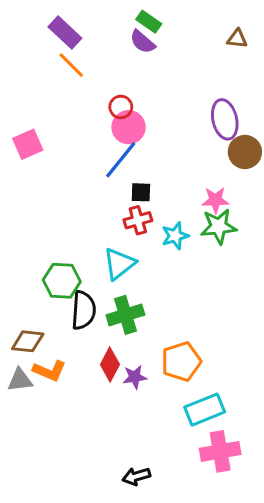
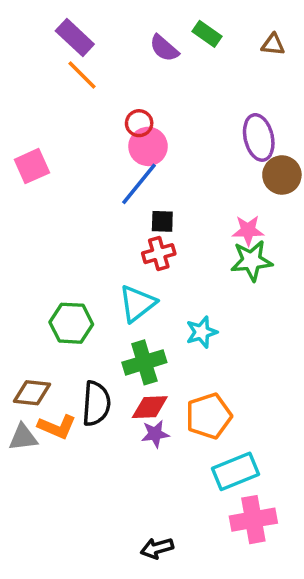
green rectangle: (149, 22) -> (207, 34), moved
cyan star: (175, 236) -> (202, 332), moved
black semicircle: (84, 310) -> (96, 404), moved
red diamond: (110, 365) -> (150, 407), moved, turned 60

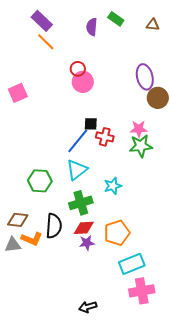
purple semicircle: (164, 48) -> (92, 27), turned 54
blue line: (139, 184) -> (78, 141), moved
red cross: (159, 254) -> (105, 137), moved, turned 30

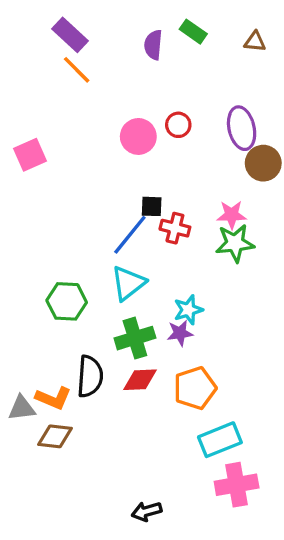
red circle: (78, 69) -> (178, 125), moved
brown diamond: (18, 220) -> (55, 436), moved
purple star: (87, 243) -> (180, 333), moved

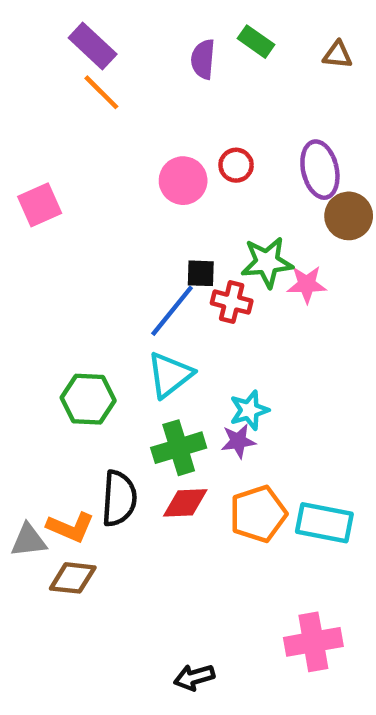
green star: (235, 243) -> (267, 262), moved
cyan rectangle: (220, 440) -> (324, 523), moved, turned 33

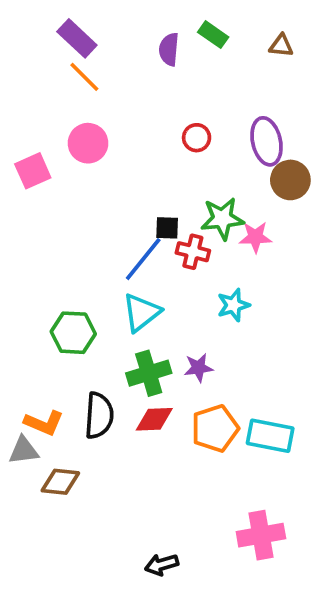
pink circle: (183, 181) -> (88, 143), moved
cyan star: (249, 410) -> (233, 305), moved
orange L-shape: (71, 527) -> (44, 423), moved

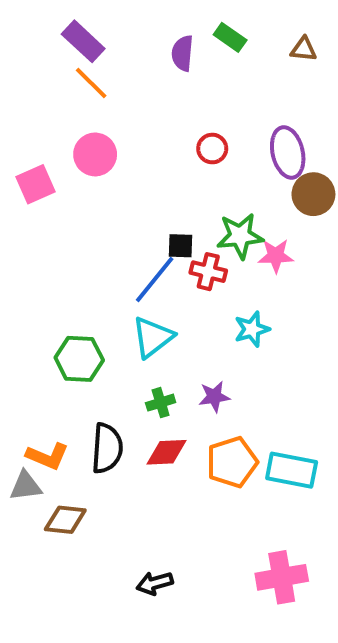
green cross: (149, 373) -> (161, 403), size x0.6
black arrow: (162, 565) -> (155, 583), moved

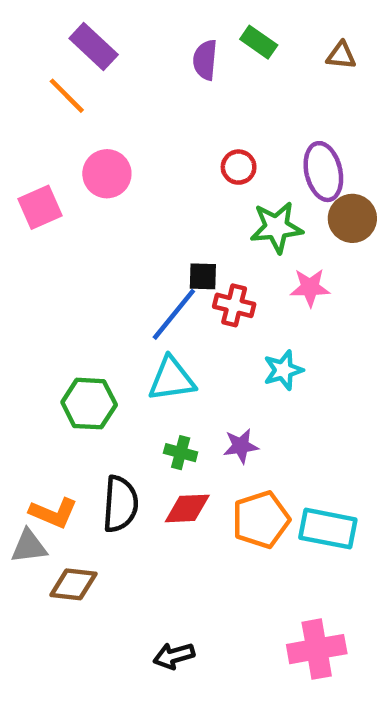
orange line: (91, 83) -> (67, 96), moved
green star: (240, 236) -> (277, 227), moved
cyan triangle: (153, 337) -> (172, 379), turned 30
green cross: (161, 403) -> (181, 453), turned 32

